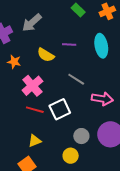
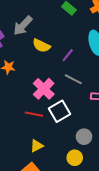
purple line: (69, 45) -> (68, 55), moved, turned -48
yellow semicircle: (46, 55) -> (41, 46), moved
pink cross: (32, 86) -> (44, 89), moved

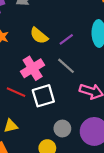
yellow semicircle: (41, 46) -> (39, 36), moved

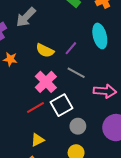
red line: (16, 92) -> (35, 107), turned -42
gray circle: (62, 128) -> (78, 126), moved

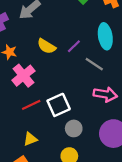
gray line: (76, 73) -> (94, 64), moved
pink cross: (46, 82) -> (23, 76), moved

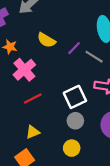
purple line: (74, 46) -> (74, 48), moved
white square: (59, 105) -> (75, 97), moved

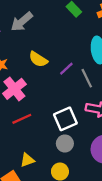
gray line: (94, 57) -> (87, 78), turned 30
yellow triangle: (33, 132) -> (27, 160), moved

